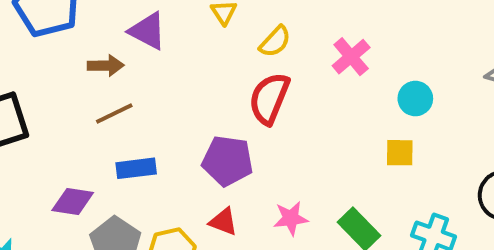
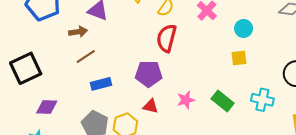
purple diamond: (73, 201) -> (47, 107), moved

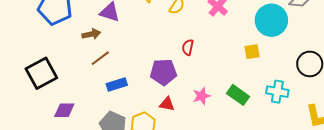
cyan circle: (244, 28) -> (271, 20), moved, size x1.8
red semicircle: (167, 38) -> (188, 47), moved, size x0.6

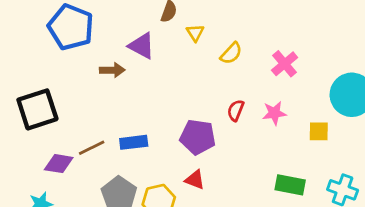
brown line: (100, 58) -> (92, 148), moved
green rectangle: (238, 95) -> (290, 185), turned -35
pink star: (202, 96) -> (274, 113), moved

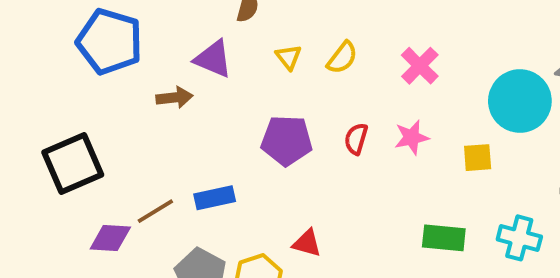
yellow triangle: (195, 33) -> (289, 57), moved
purple pentagon: (198, 137) -> (287, 140), moved

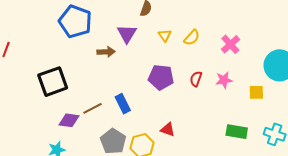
purple triangle: (213, 59) -> (127, 34), turned 35
blue rectangle: (215, 198) -> (123, 104), turned 72

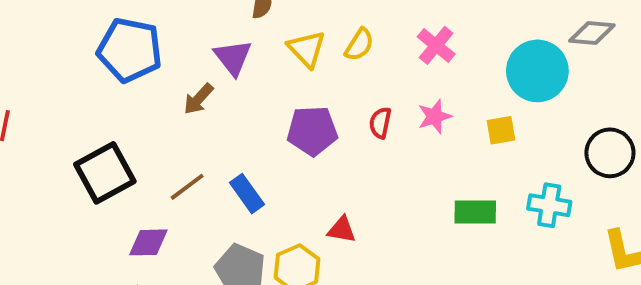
yellow triangle: (165, 35) -> (307, 49), size x1.5
brown arrow: (106, 52) -> (198, 99), turned 144
brown line: (93, 108) -> (187, 187), moved

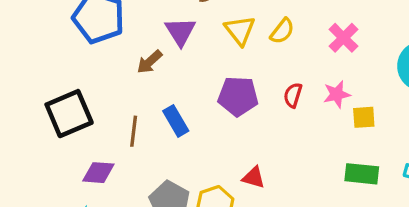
yellow square: (501, 130) -> (364, 117), moved
brown line: (187, 187) -> (134, 131), turned -52
blue rectangle: (247, 194) -> (176, 121), moved

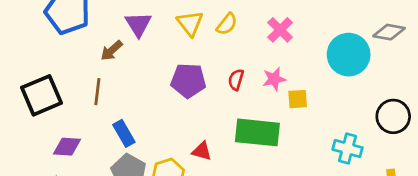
blue rectangle: (176, 121) -> (124, 133), moved
brown line: (134, 131) -> (97, 92), moved
green rectangle: (362, 174) -> (257, 132), moved, size x1.5

